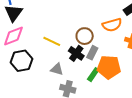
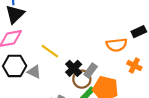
brown circle: (85, 36) -> (82, 79), moved
gray triangle: (57, 69) -> (34, 72), moved

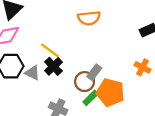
orange semicircle: (117, 45) -> (89, 18), moved
black cross: (74, 68) -> (53, 66), moved

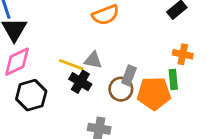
gray triangle: (32, 73) -> (93, 60), moved
green rectangle: (91, 98) -> (173, 80), moved, turned -35

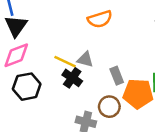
gray rectangle: (129, 75) -> (117, 76), turned -48
brown circle: (121, 89) -> (109, 107), moved

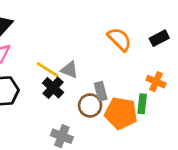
orange semicircle: (100, 19) -> (119, 39), moved, turned -125
brown circle: (109, 107) -> (90, 105), moved

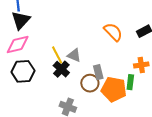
yellow line: (48, 70) -> (57, 55), turned 30
orange cross: (156, 82) -> (141, 65), turned -32

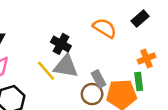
gray triangle: (74, 55) -> (66, 66), size x1.5
black cross: (61, 69) -> (61, 44), moved

